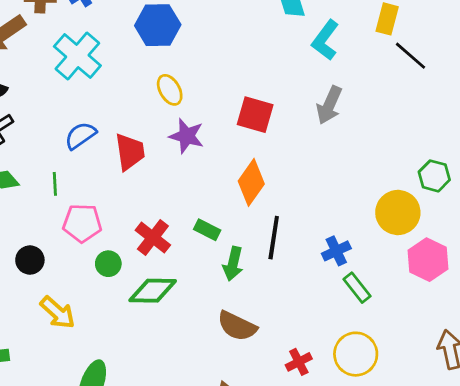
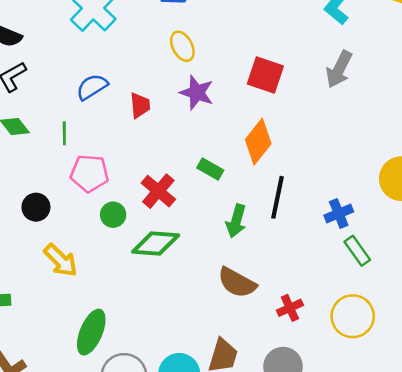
red trapezoid: (130, 152) -> (140, 105), size x0.7
green rectangle: (207, 230) -> (210, 169), moved
red cross: (299, 362) -> (290, 308), moved

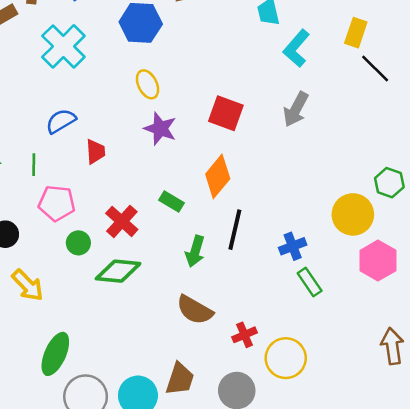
red trapezoid: (140, 105) -> (95, 152), moved
yellow circle: (353, 316) -> (286, 358), moved

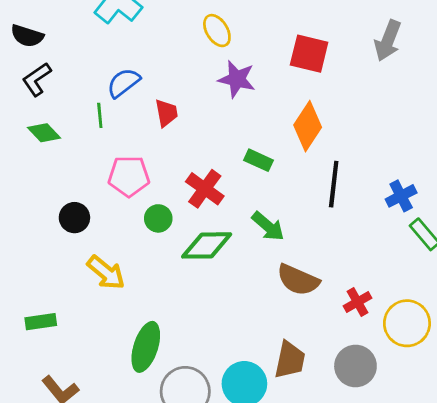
green line: (34, 165) -> (100, 115), moved
green arrow: (195, 251) -> (268, 226), moved, turned -60

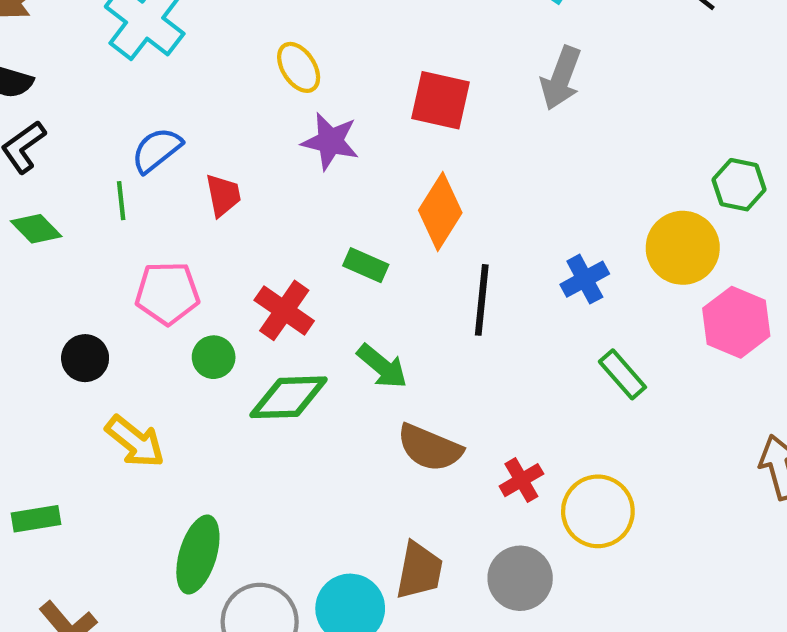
blue cross: (401, 196) -> (585, 279), moved

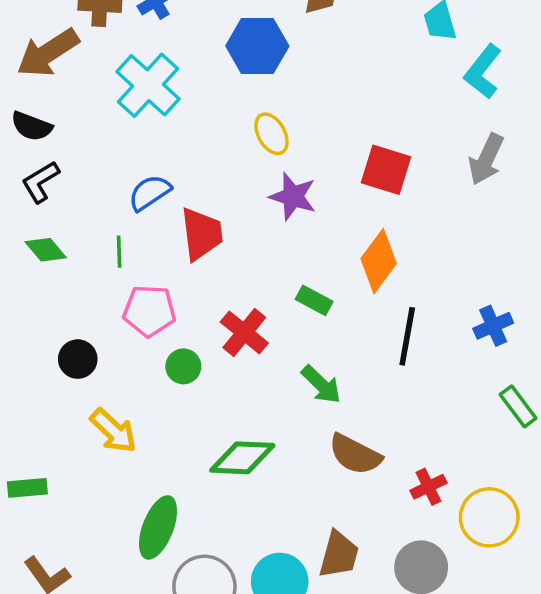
red trapezoid: (223, 195) -> (201, 234), size x1.5
green line: (121, 201) -> (119, 252), moved
green diamond: (289, 397) -> (242, 458), moved

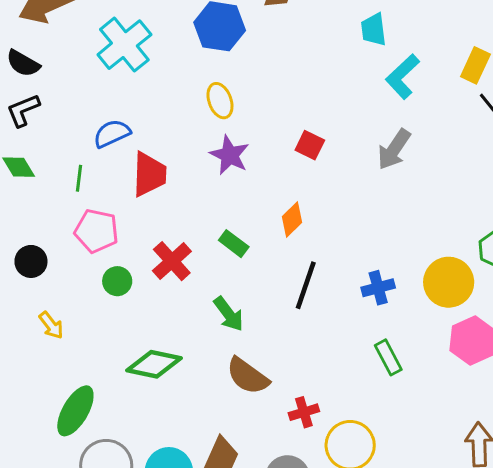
red square: (386, 170) -> (310, 145), size x0.7
orange diamond: (379, 261) -> (292, 220), size x0.7
yellow arrow: (113, 431) -> (51, 325), size x0.7

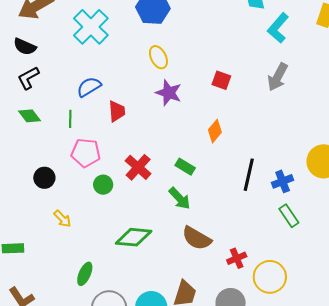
red trapezoid: (149, 174) -> (117, 111), size x0.7
green rectangle: (234, 244) -> (185, 167), moved
black line: (306, 285) -> (249, 175), moved
blue cross: (378, 288) -> (283, 181), moved
green ellipse: (75, 411) -> (85, 274), size x0.7

